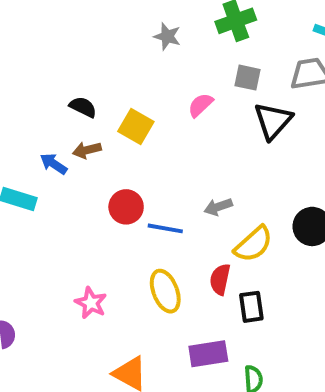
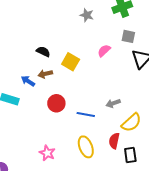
red circle: (126, 207) -> (56, 103), moved

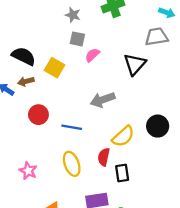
gray square: (128, 36) -> (77, 39), moved
black semicircle: (43, 52) -> (24, 56), size x1.5
gray arrow: (113, 103) -> (103, 100), moved, size x1.5

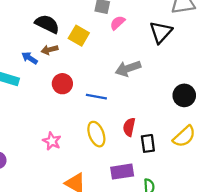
yellow semicircle: (123, 136) -> (184, 136), moved

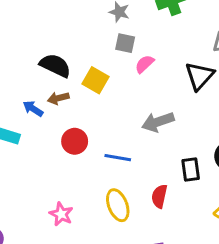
black rectangle: (148, 143) -> (191, 170), moved

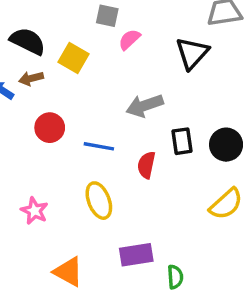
black rectangle: (191, 170) -> (182, 141), moved
red semicircle: (159, 196) -> (146, 165), moved

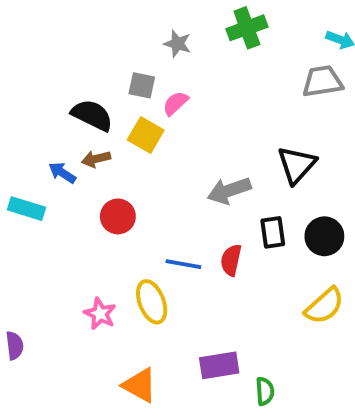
gray square: (107, 16) -> (142, 85), moved
pink semicircle: (129, 39) -> (175, 103), moved
black triangle: (192, 53) -> (297, 165), moved
blue line: (99, 146) -> (183, 264), moved
yellow ellipse: (99, 201) -> (152, 302), moved

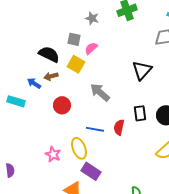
black triangle: (297, 165) -> (142, 70), moved
gray arrow: (229, 191) -> (100, 92), moved, turned 60
purple rectangle: (219, 365) -> (91, 171), moved, turned 42

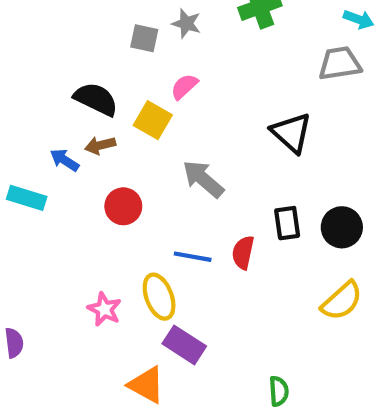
gray square: (74, 39) -> (144, 38), moved
black triangle: (142, 70) -> (291, 133), turned -30

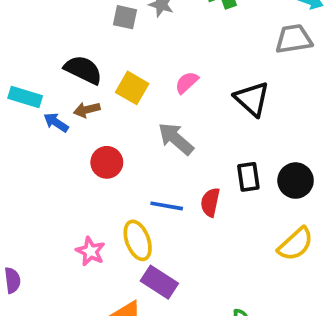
pink semicircle: (184, 87) -> (187, 83), moved
cyan rectangle: (27, 198) -> (25, 97), moved

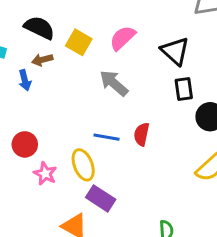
pink semicircle: (187, 83) -> (123, 38), size x1.4
blue arrow: (56, 122) -> (25, 80), moved, turned -138
red circle: (107, 162) -> (25, 144), moved
black rectangle: (248, 177) -> (184, 89), moved

